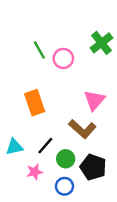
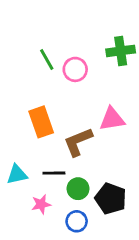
green cross: (101, 43) -> (121, 51), turned 30
pink triangle: (94, 100) -> (112, 119), turned 40
brown L-shape: (82, 129) -> (78, 142), moved, turned 116
black line: (45, 146) -> (54, 173), turned 48

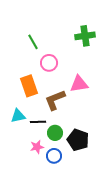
pink circle: (75, 69) -> (49, 63), moved
cyan triangle: (17, 174) -> (18, 116), moved
pink star: (41, 204) -> (37, 147), moved

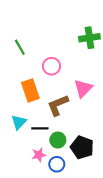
green line: (33, 42) -> (20, 47), moved
pink triangle: (79, 84) -> (83, 88), turned -36
cyan triangle: (18, 116) -> (19, 122), turned -35

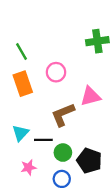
pink triangle: (83, 88) -> (90, 96), turned 30
orange rectangle: (30, 90) -> (23, 84), moved
pink star: (39, 155) -> (28, 167), moved

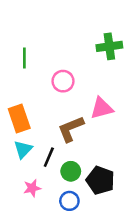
green line: (22, 52) -> (24, 58), turned 30
orange rectangle: (23, 84) -> (19, 118), moved
black line: (43, 140) -> (49, 157), turned -66

